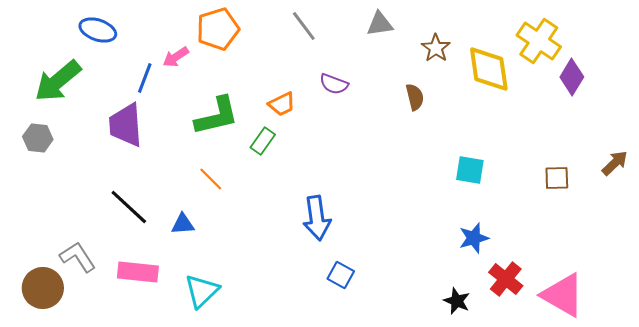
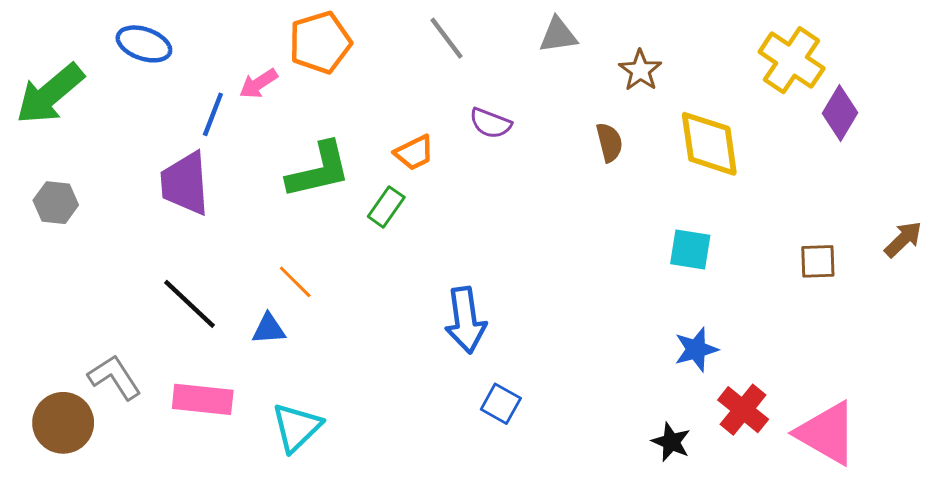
yellow diamond: (489, 69) -> (709, 144), moved
green arrow: (58, 81) -> (50, 94), moved
orange line: (211, 179) -> (295, 282), moved

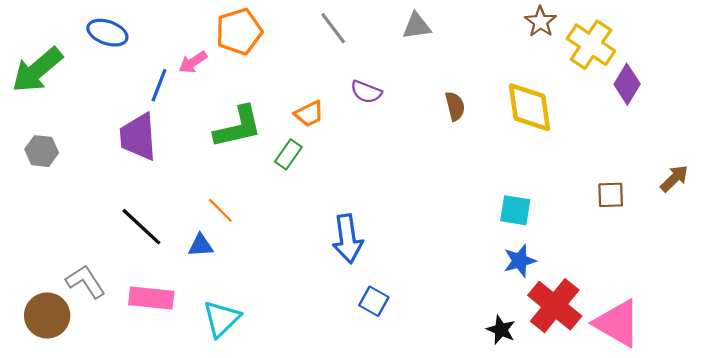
brown star: (640, 70) -> (540, 22), moved
cyan square: (690, 250) -> (515, 210), moved
red cross: (743, 410) -> (555, 306), size x1.4

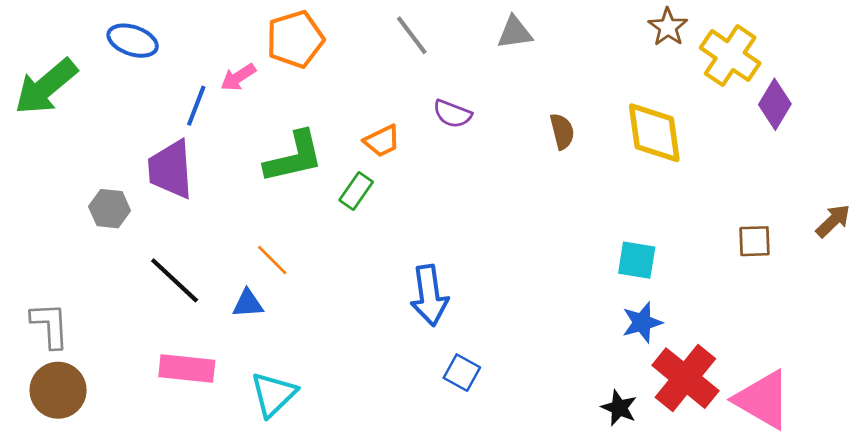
gray hexagon: (42, 151) -> (110, 209), moved
gray L-shape: (85, 282) -> (50, 325), moved, turned 30

